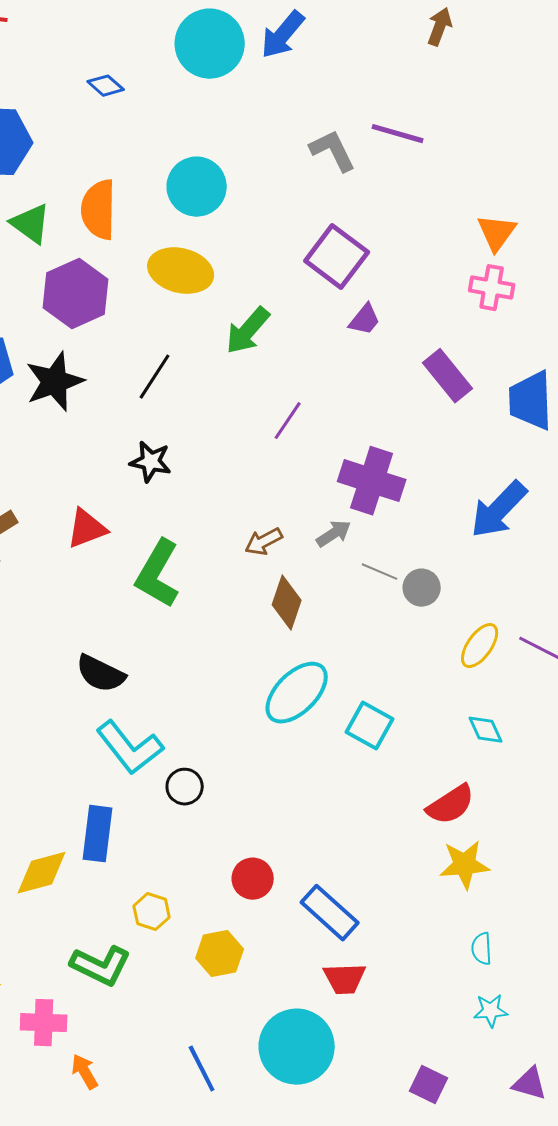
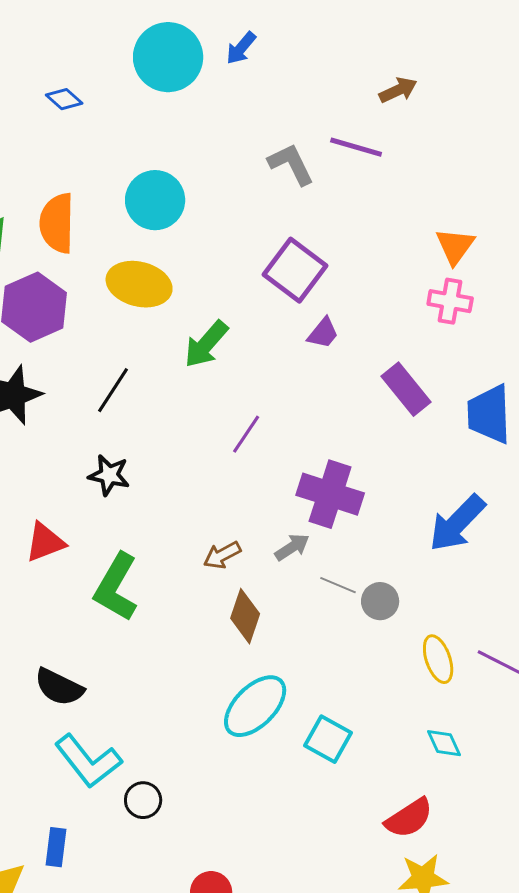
brown arrow: (440, 27) -> (398, 90), moved, turned 45
blue arrow: (283, 35) -> (241, 48), size x0.7
yellow ellipse: (480, 646) -> (438, 659), turned -54
blue rectangle: (98, 834) -> (56, 847), size x0.7

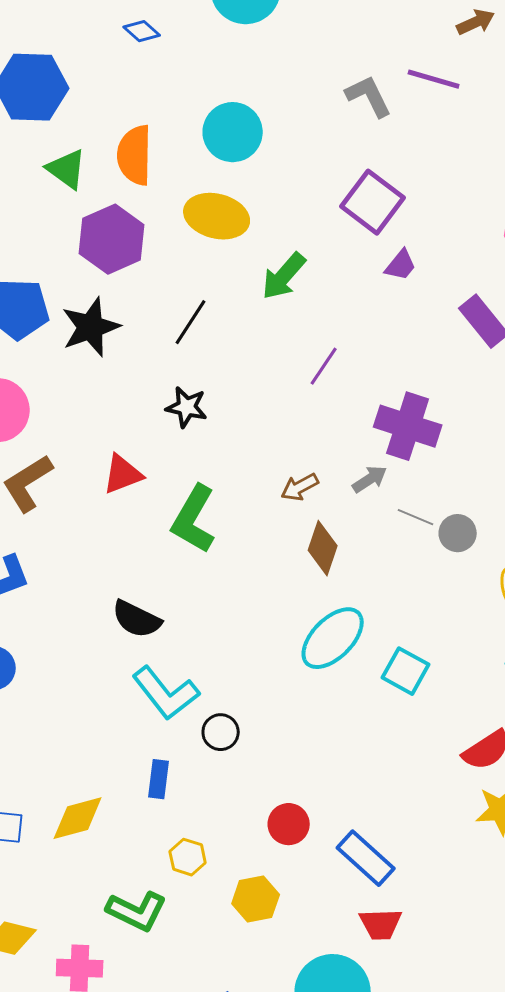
blue rectangle: (56, 847) -> (159, 779), moved

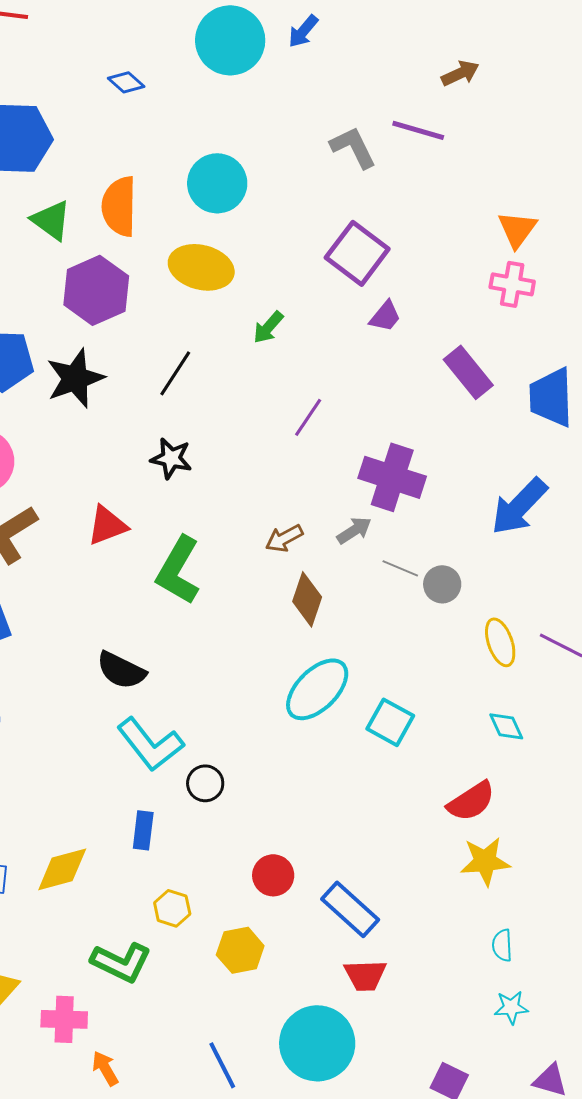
green arrow: (284, 276) -> (268, 327), size x0.7

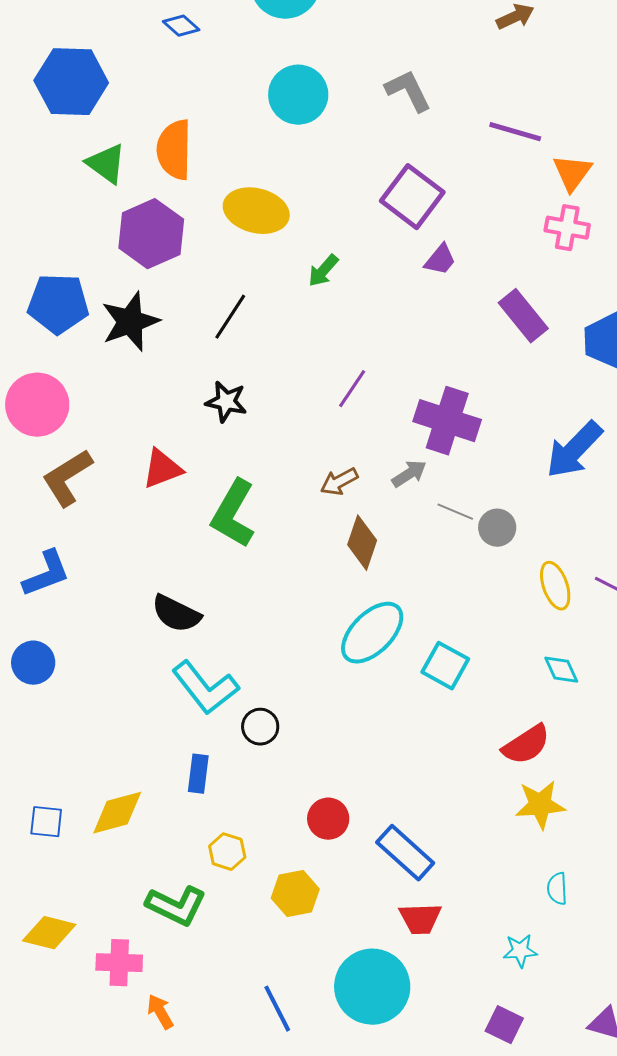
purple line: (418, 130) -> (515, 132), moved
cyan circle: (217, 183) -> (298, 95), moved
purple line: (308, 417) -> (352, 389), moved
cyan star: (511, 1007) -> (520, 951), moved

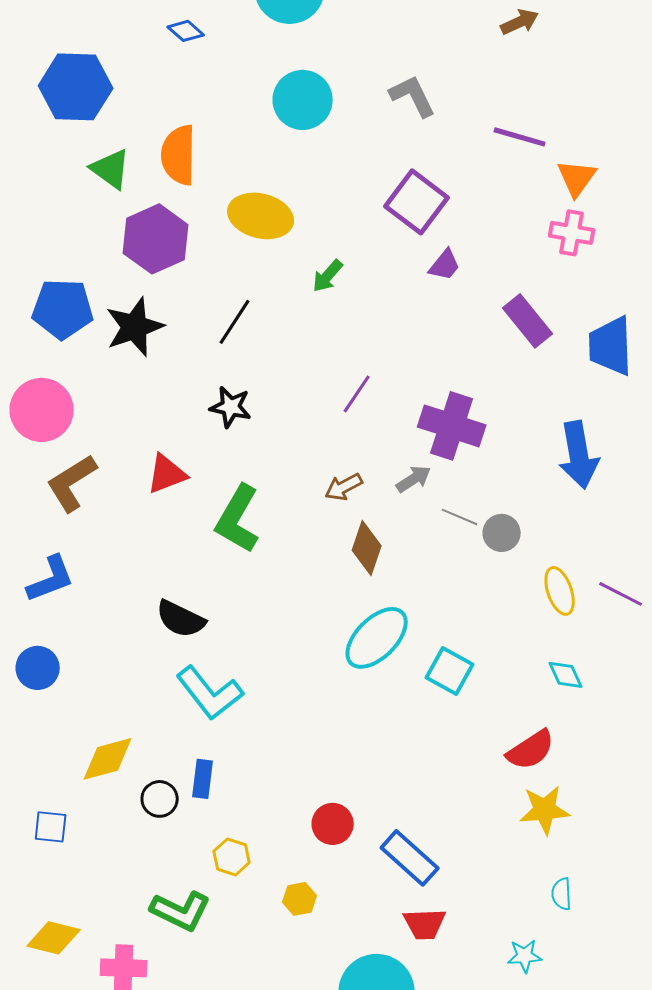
blue arrow: (574, 450) -> (579, 455), turned -54
black circle: (260, 727) -> (160, 799), moved
yellow diamond: (117, 813) -> (108, 759), moved
yellow hexagon: (295, 894) -> (300, 899), size x0.7

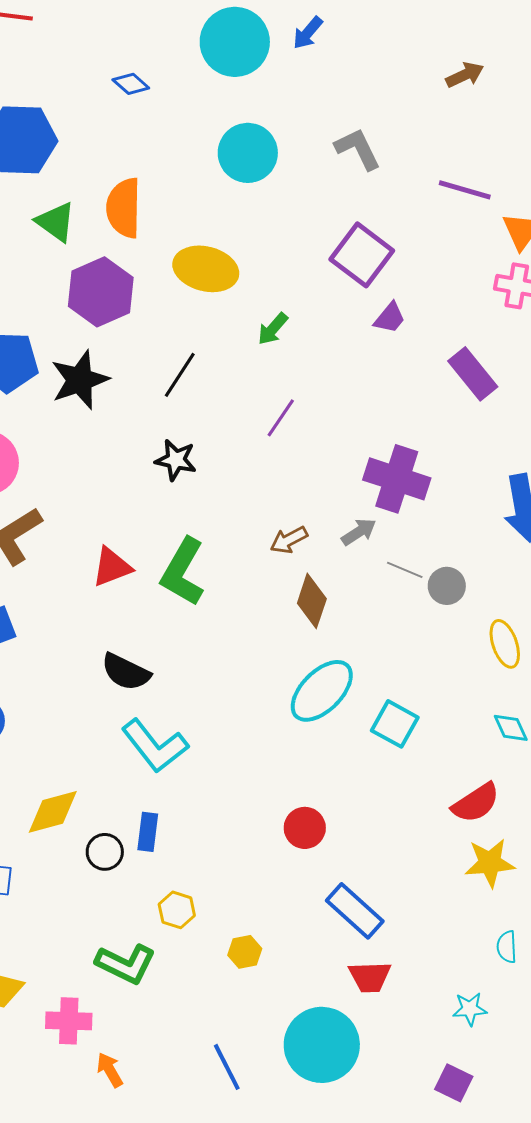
purple line: (357, 394) -> (281, 418), moved
red triangle: (167, 474) -> (112, 567), moved
red circle: (333, 824) -> (305, 828), moved

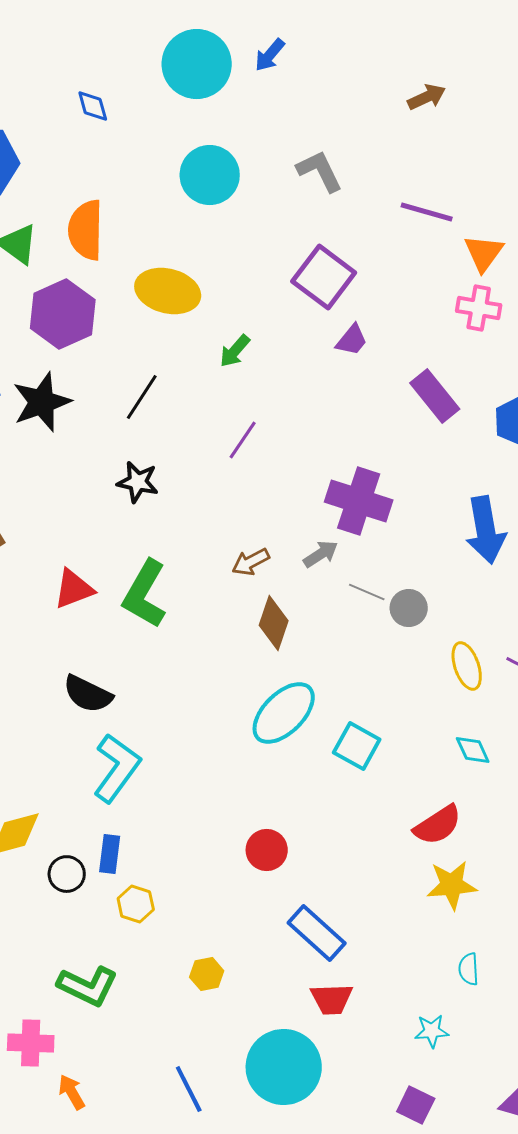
blue diamond: (131, 84) -> (93, 106), turned 33
cyan L-shape: (155, 746) -> (117, 768), turned -106
yellow hexagon: (177, 910) -> (136, 904), moved

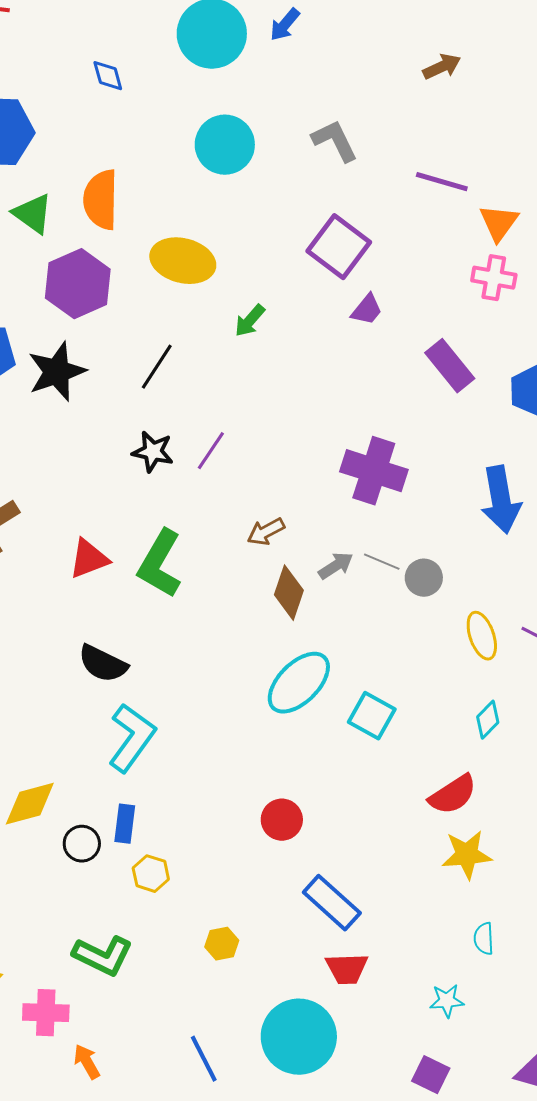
purple line: (243, 440) -> (211, 451), moved
gray arrow: (321, 554) -> (336, 566), moved
cyan diamond: (473, 750) -> (488, 720), turned 69

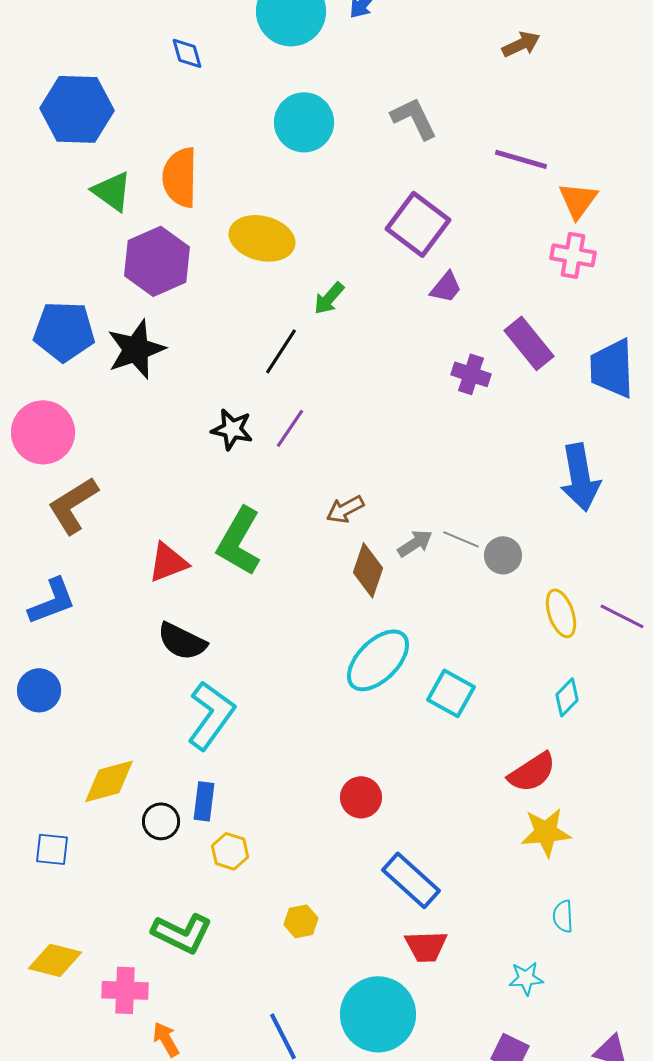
black line: (157, 367) -> (281, 351), moved
purple cross: (374, 471) -> (471, 374), moved, size x0.6
red triangle: (89, 559) -> (168, 562), moved

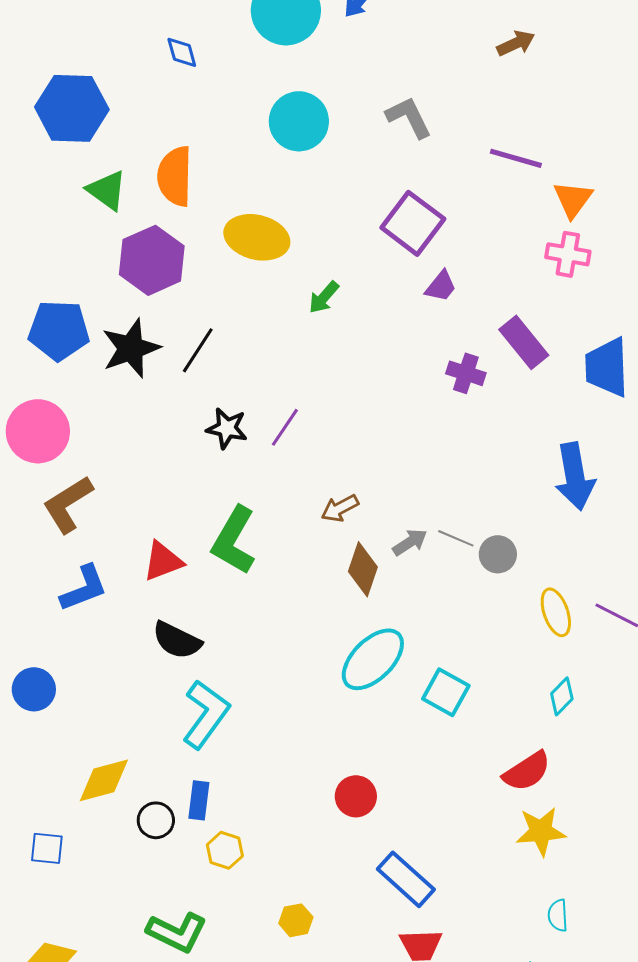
black line: (281, 351) -> (198, 350), moved
blue L-shape: (52, 601) -> (84, 588), moved

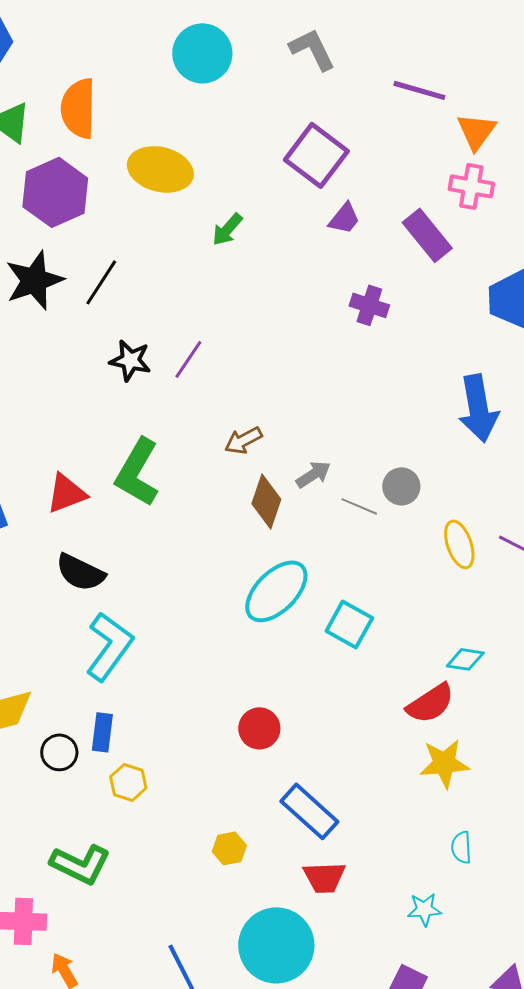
purple rectangle: (524, 342) -> (427, 235), moved
gray line: (456, 538) -> (359, 506), moved
cyan diamond: (562, 696) -> (465, 659), moved, turned 54
yellow hexagon: (296, 920) -> (229, 848), moved

